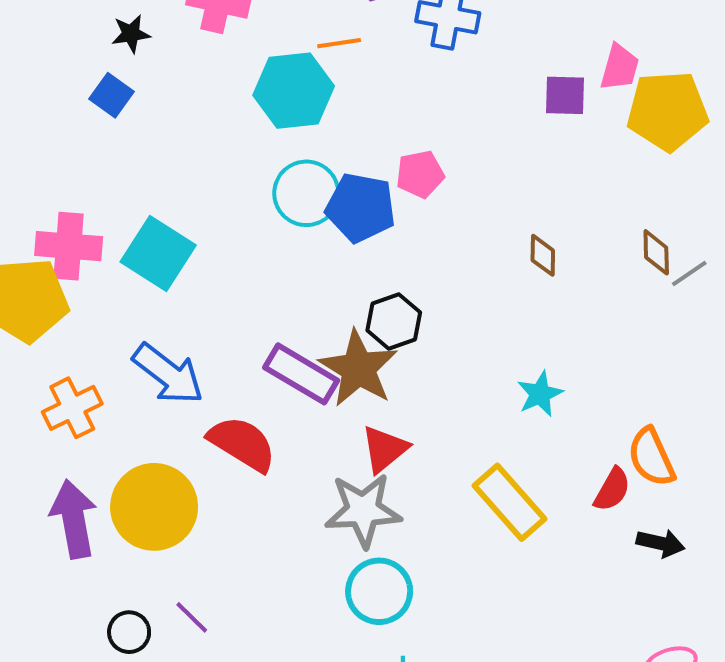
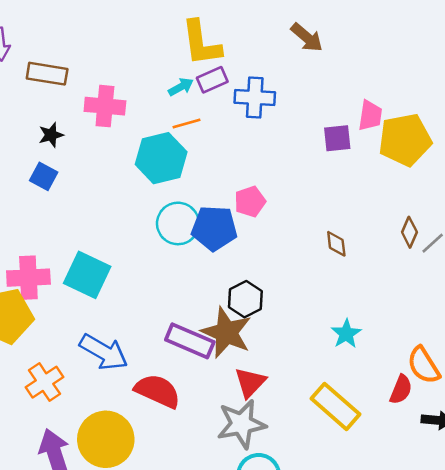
brown diamond: (656, 252) -> (409, 232), turned 32

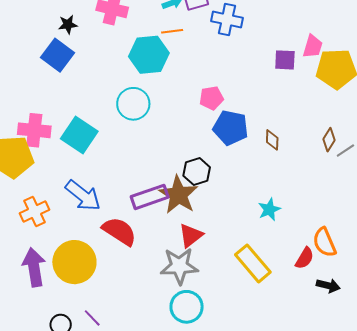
blue square: (44, 176) -> (57, 55), size x1.5
cyan circle: (178, 223) -> (133, 104), moved
blue pentagon: (214, 228) -> (231, 128), moved
purple rectangle: (190, 341) -> (150, 197), turned -51

